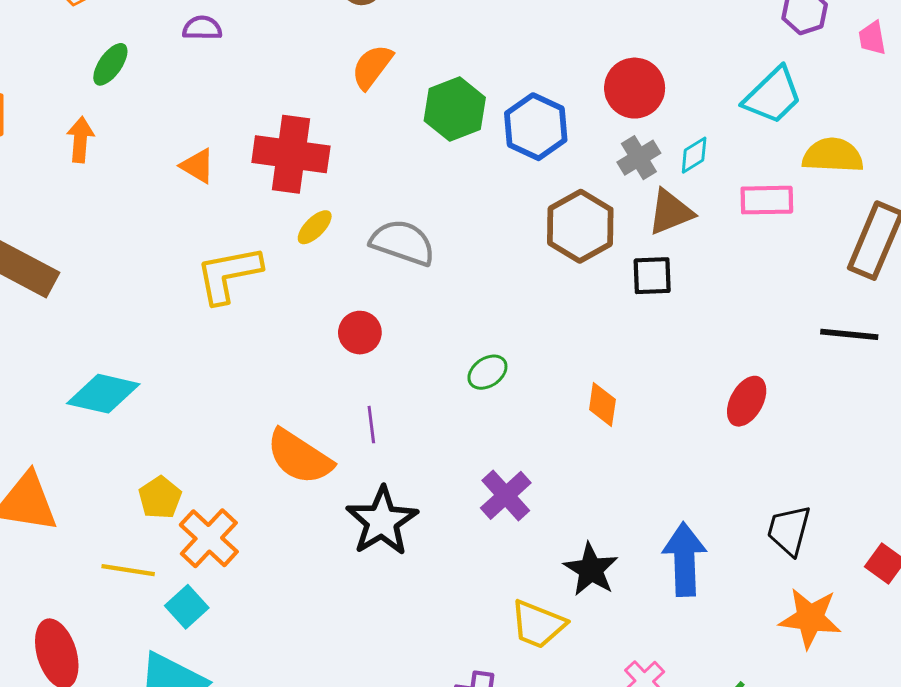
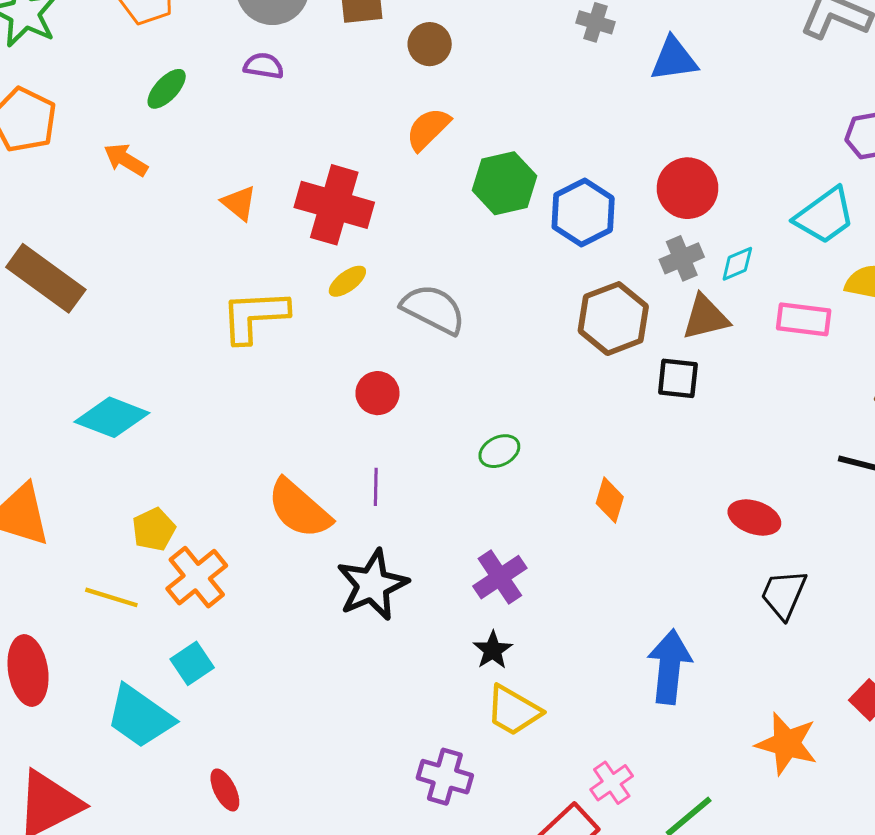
orange arrow: (80, 140) -> (126, 160), turned -72
red ellipse: (747, 401) -> (754, 518), turned 72
black trapezoid: (789, 530) -> (784, 594), moved
black star: (591, 569) -> (493, 650), moved, size x0.7
cyan square: (187, 607) -> (192, 663), moved

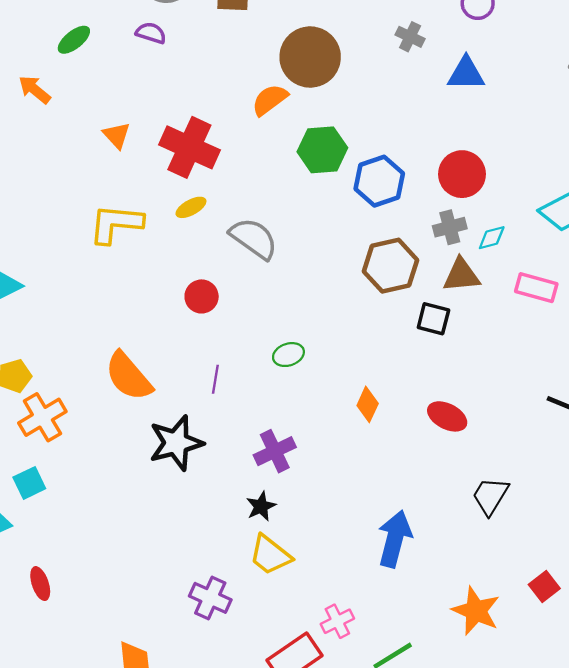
brown circle: (430, 44) -> (310, 57), moved, size x1.8
purple line: (376, 487) -> (215, 379), moved
red ellipse: (754, 518) -> (447, 416), moved

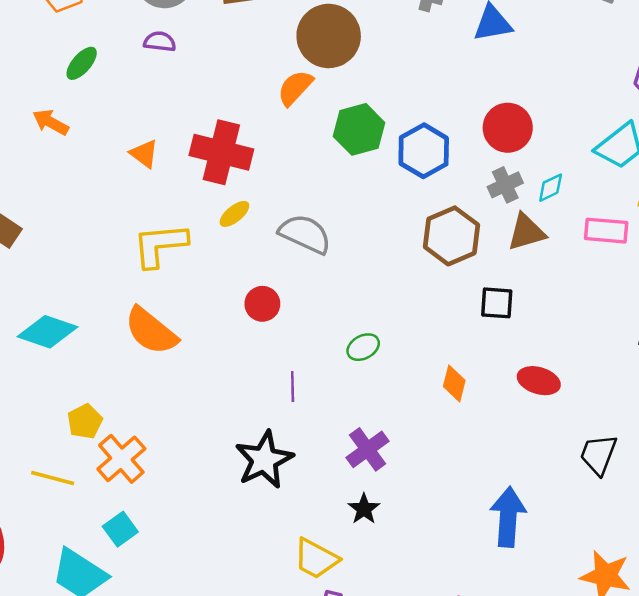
black square: (433, 319) -> (497, 303), moved
orange semicircle: (129, 376) -> (151, 331), moved
yellow trapezoid: (270, 555) -> (316, 559), moved

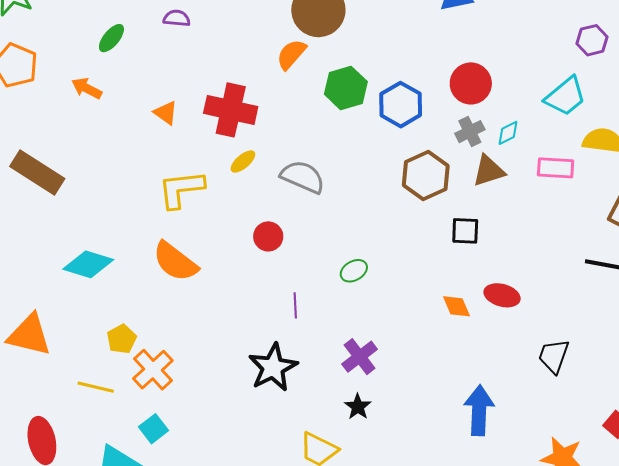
orange diamond: (454, 383) -> (456, 306), moved, turned -36

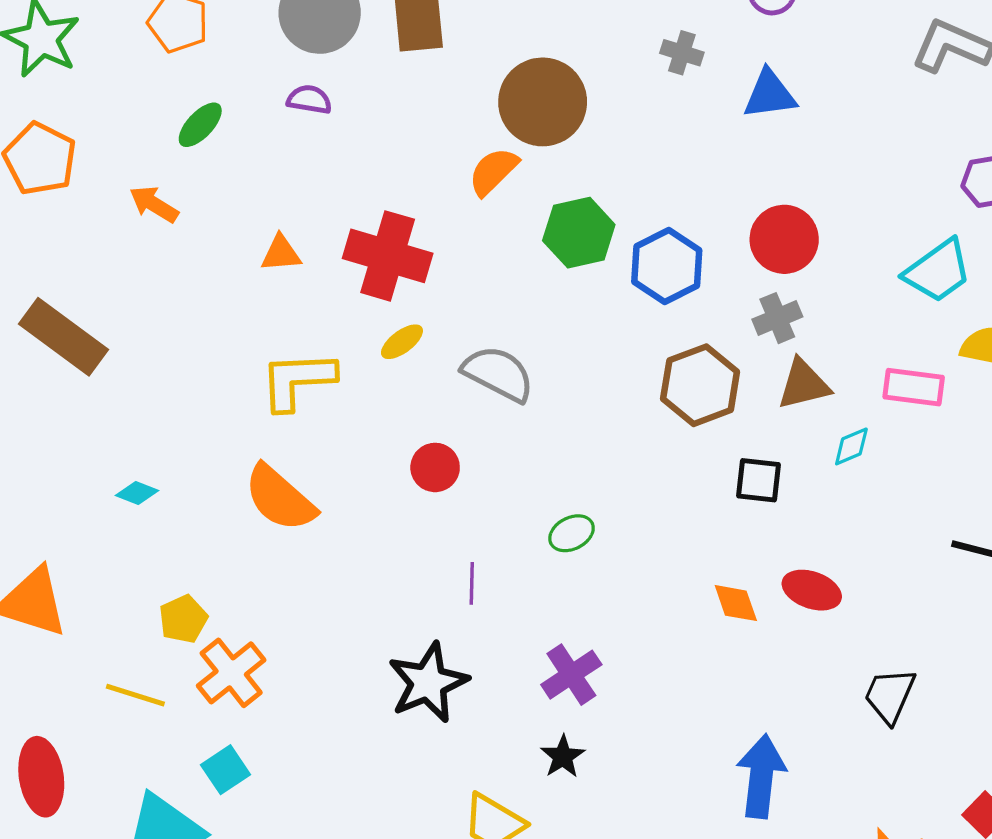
orange triangle: (166, 113) -> (281, 253), turned -44
cyan diamond: (508, 133) -> (851, 446), moved
cyan diamond: (88, 264) -> (137, 493), size x0.5

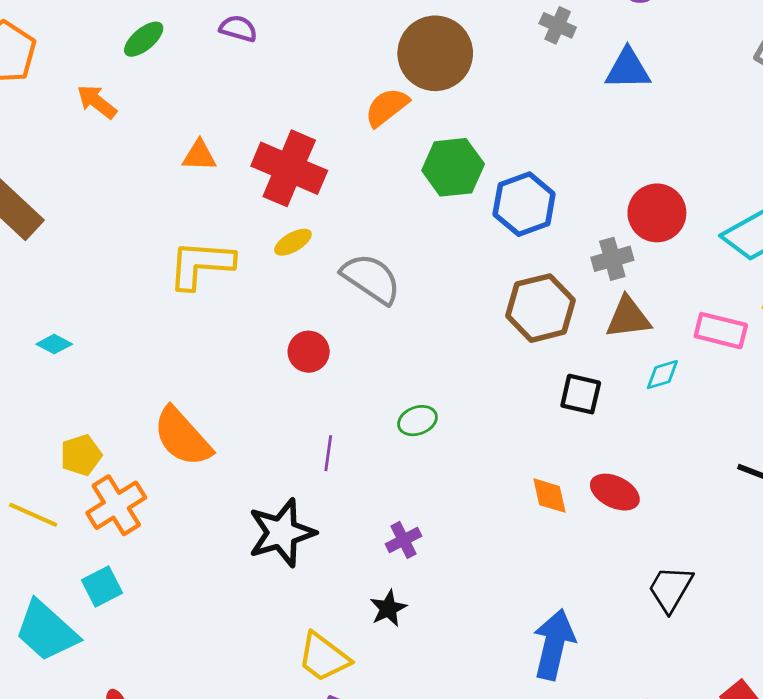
red circle: (784, 239) -> (657, 213), moved
orange semicircle: (280, 498) -> (182, 437), moved
purple cross: (571, 675) -> (404, 540), size x0.7

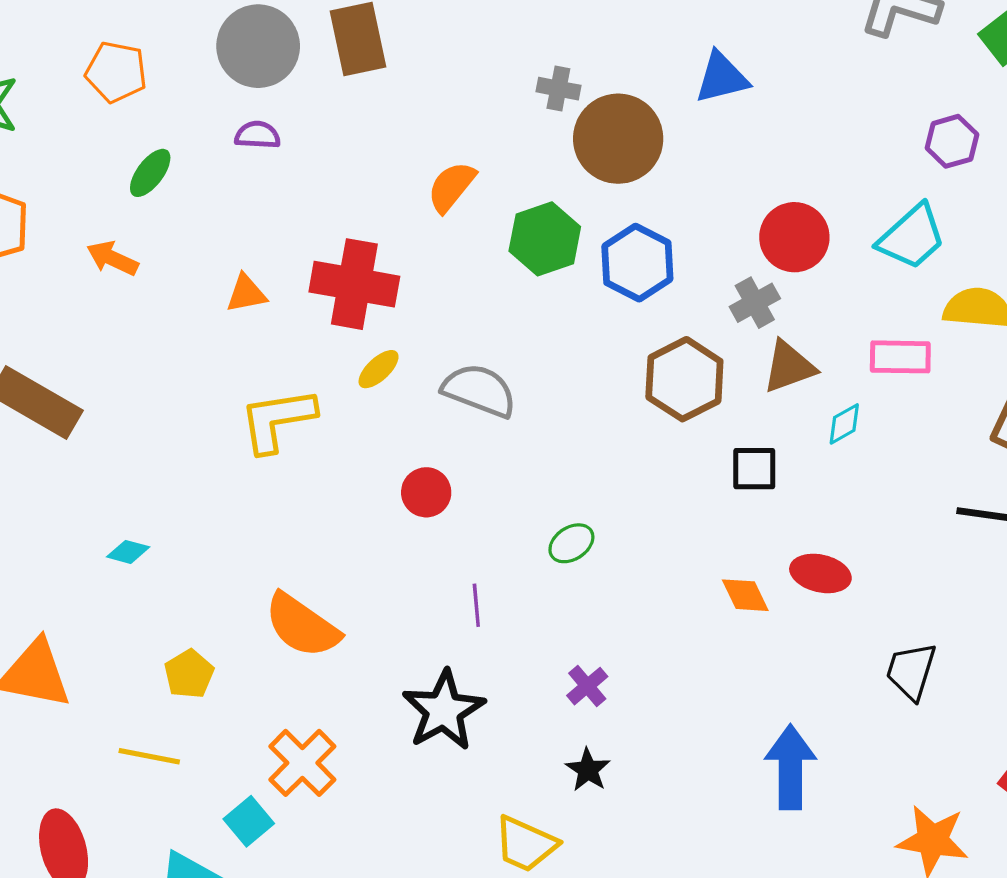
gray cross: (558, 25) -> (558, 89), moved
brown circle: (435, 53) -> (618, 139), moved
orange cross: (116, 505) -> (302, 763), moved

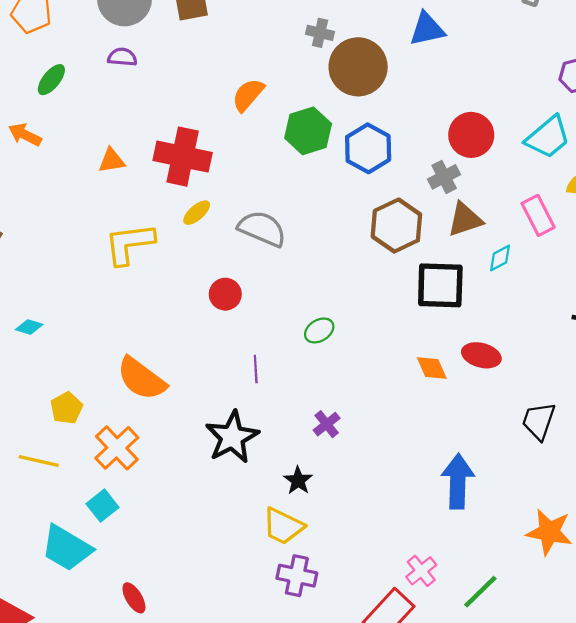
pink rectangle: (900, 357) -> (538, 215), turned 60
black square: (754, 469) -> (440, 285), size x1.6
orange cross: (302, 763) -> (117, 448), moved
black star: (588, 770) -> (298, 480), moved

